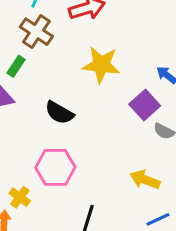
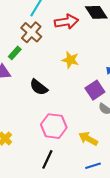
yellow star: (101, 65) -> (70, 60), size x0.7
pink hexagon: (55, 167) -> (54, 126), moved

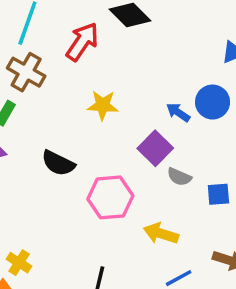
red arrow: (66, 22) -> (82, 42), turned -35
pink hexagon: (54, 126) -> (110, 197), moved

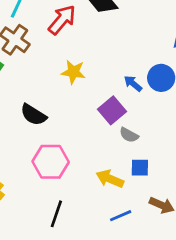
blue square: (218, 194) -> (140, 168), moved
pink hexagon: (110, 197) -> (51, 162), moved

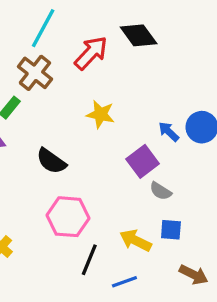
black line: (56, 214) -> (89, 260), moved
blue line: (121, 216) -> (124, 282), moved

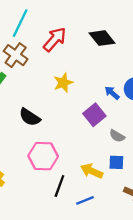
black diamond: (139, 35) -> (102, 38), moved
yellow star: (100, 114) -> (63, 83), turned -30
gray semicircle: (161, 191) -> (117, 136), moved

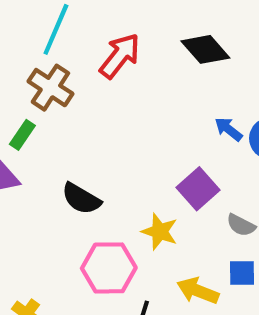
yellow star: (63, 83) -> (160, 232), moved, turned -30
blue arrow: (112, 93) -> (229, 129), moved

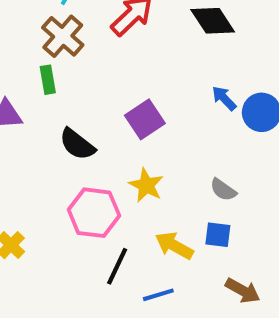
green rectangle: (22, 135) -> (48, 80), moved, turned -52
purple square: (198, 189) -> (145, 119), moved

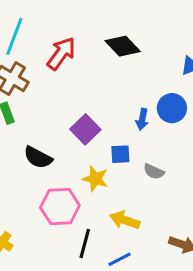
blue arrow: (224, 98) -> (142, 119), moved, turned -115
blue square: (218, 235) -> (120, 154), moved

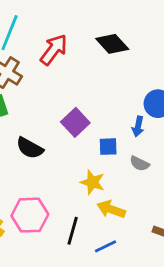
blue arrow: (142, 119) -> (138, 127), moved
yellow star: (95, 179) -> (93, 182), moved
pink hexagon: (60, 207) -> (30, 215), moved

